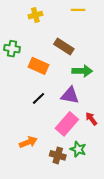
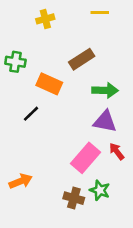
brown rectangle: (64, 47) -> (82, 59), turned -66
purple triangle: (70, 95) -> (105, 122), moved
black line: (38, 98) -> (31, 114), moved
orange arrow: (28, 142) -> (21, 181), moved

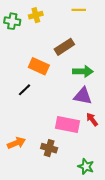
green cross: (15, 62) -> (12, 21), moved
pink rectangle: (86, 158) -> (67, 125), turned 60
green star: (100, 190) -> (86, 167), moved
brown cross: (74, 198) -> (49, 148), moved

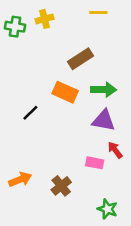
orange rectangle: (39, 66) -> (65, 92), moved
pink rectangle: (67, 125) -> (95, 163), moved, size x0.6
brown cross: (49, 148) -> (61, 186), turned 35

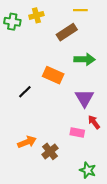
brown rectangle: (80, 59) -> (67, 32), moved
green arrow: (104, 90) -> (85, 59), moved
purple triangle: (104, 120) -> (85, 98), turned 48
orange arrow: (20, 180) -> (27, 142), moved

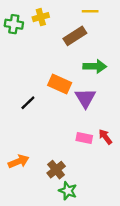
purple triangle: (85, 98) -> (85, 98), moved
pink rectangle: (77, 133) -> (84, 138), moved
orange arrow: (27, 142) -> (19, 161), moved
green star: (88, 170) -> (68, 191), moved

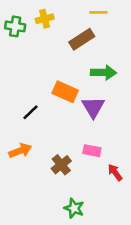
red arrow: (105, 137) -> (115, 172), moved
orange arrow: (19, 161) -> (20, 151), moved
brown cross: (56, 170) -> (61, 165), moved

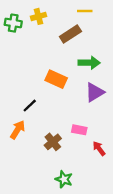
purple triangle: (93, 107) -> (95, 92), moved, turned 30
black line: (30, 112) -> (30, 106), moved
orange arrow: (20, 151) -> (18, 130), turned -36

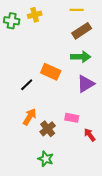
brown rectangle: (70, 34) -> (82, 31), moved
black line: (30, 106) -> (27, 85), moved
orange arrow: (18, 130) -> (30, 117), moved
green star: (64, 179) -> (46, 159), moved

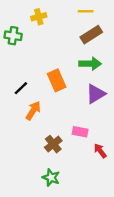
green cross: (12, 21) -> (13, 36), moved
orange rectangle: (51, 72) -> (57, 80), turned 42
black line: (27, 85) -> (21, 88), moved
orange arrow: (30, 117) -> (33, 111), moved

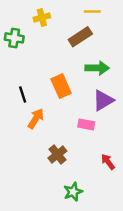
brown rectangle: (91, 35) -> (80, 37), moved
black line: (21, 88) -> (23, 94), turned -64
pink rectangle: (80, 132) -> (86, 124), moved
green star: (51, 178) -> (73, 192), moved, turned 30

